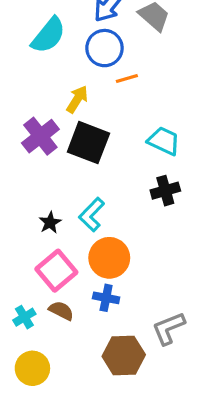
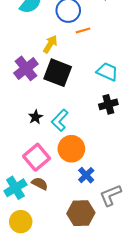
black star: (50, 223) -> (35, 117), moved
blue cross: (106, 298) -> (86, 175), moved, turned 35
cyan cross: (24, 317) -> (15, 188), size x1.5

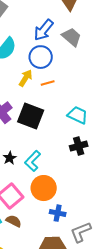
orange line: (83, 30) -> (48, 83), moved
yellow arrow: (50, 44) -> (26, 78), moved
blue cross: (86, 175) -> (58, 213), turned -35

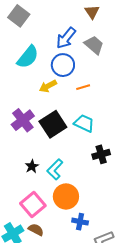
yellow arrow: (26, 78) -> (48, 86), turned -150
orange line: (48, 83) -> (83, 87), moved
cyan trapezoid: (78, 115) -> (84, 123), moved
black square: (31, 116) -> (53, 124), turned 36

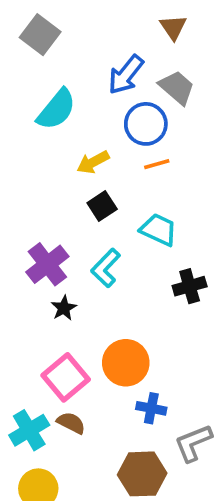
blue circle: (63, 65) -> (146, 124), moved
purple cross: (23, 120) -> (47, 264), moved
black square: (53, 124) -> (102, 206), moved, size x0.6
cyan L-shape: (55, 169) -> (106, 268), moved

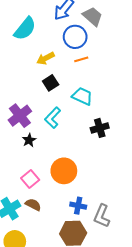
pink square: (66, 377) -> (30, 179), size x0.7
blue cross: (151, 408) -> (78, 206), moved
gray L-shape: (193, 443) -> (102, 216), turned -45

